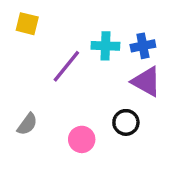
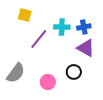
yellow square: (27, 24) -> (25, 15), moved
gray semicircle: (27, 124) -> (16, 73), size x1.5

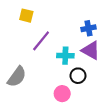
cyan cross: (62, 27) -> (65, 56), moved
pink circle: (48, 82) -> (62, 94), moved

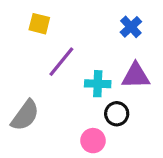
blue cross: (89, 28) -> (131, 27), moved, turned -32
purple triangle: (91, 50) -> (136, 76), turned -30

